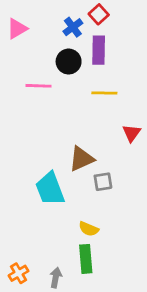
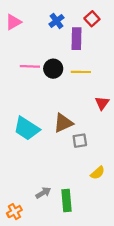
red square: (99, 14) -> (92, 19), moved
black circle: (69, 62) -> (53, 69), moved
cyan trapezoid: (50, 189) -> (27, 128), moved, turned -36
yellow semicircle: (89, 229) -> (98, 173), moved, turned -64
gray arrow: (56, 278) -> (43, 193), moved, turned 48

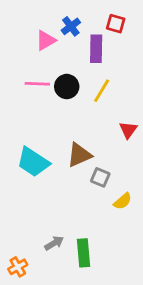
red square: (92, 19) -> (116, 24), turned -32
pink triangle: (13, 22) -> (46, 40), moved
yellow line: (81, 72) -> (102, 91), turned -60
gray square: (80, 141) -> (100, 177), turned 32
yellow semicircle: (98, 173) -> (123, 201), moved

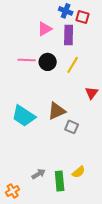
blue cross: (71, 26) -> (66, 11), moved, turned -32
pink triangle: (46, 40) -> (45, 29), moved
yellow semicircle: (123, 201) -> (79, 172), moved

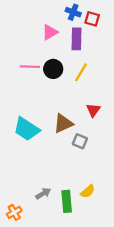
red triangle: (92, 93) -> (93, 110), moved

